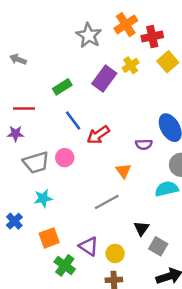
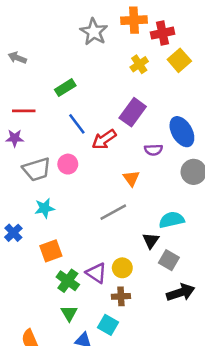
orange cross: (126, 25) -> (134, 20), turned 30
purple rectangle: (104, 79) -> (133, 112), moved
cyan semicircle: (167, 189) -> (172, 220), moved
purple triangle: (89, 246) -> (96, 273), moved

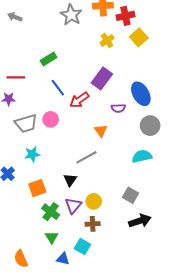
gray arrow: (17, 58) -> (15, 17), moved
cyan semicircle: (172, 220) -> (142, 156), moved
black triangle: (151, 241) -> (70, 180), moved
purple triangle: (96, 273) -> (73, 205), turned 36

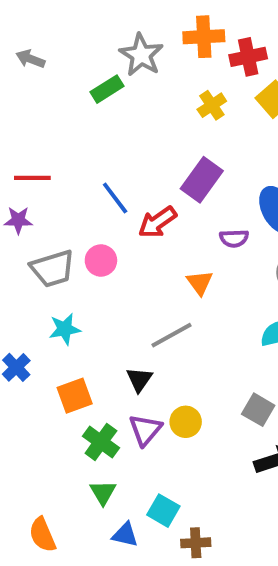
green rectangle: (49, 59) -> (107, 89), moved
brown cross: (93, 224) -> (196, 543), moved

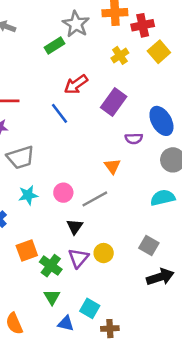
red arrow: (157, 222) -> (76, 84), moved
pink circle: (101, 260) -> (63, 193), moved
orange square: (75, 396) -> (27, 251), moved

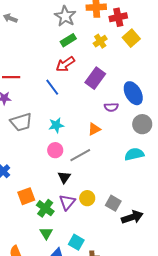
green rectangle: (55, 45) -> (68, 40), moved
orange triangle: (112, 166) -> (94, 129), turned 40
cyan star: (28, 195) -> (56, 125), moved
gray square: (149, 245) -> (113, 203), moved

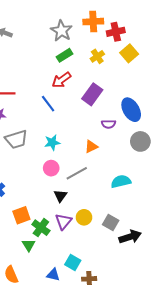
cyan semicircle: (134, 154) -> (121, 181), moved
green triangle: (46, 233) -> (29, 245), moved

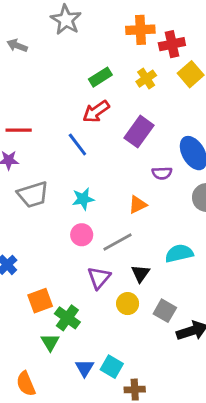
gray star: (61, 31) -> (66, 20), moved
black triangle: (60, 196) -> (140, 273), moved
purple triangle: (63, 221) -> (99, 278), moved
blue triangle: (53, 275) -> (85, 368), moved, turned 48

